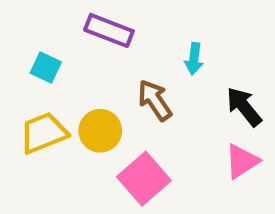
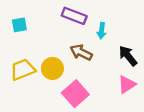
purple rectangle: (109, 30) -> (74, 16), moved
cyan square: (46, 68) -> (19, 25), moved, turned -35
brown arrow: (155, 100) -> (81, 52), turned -30

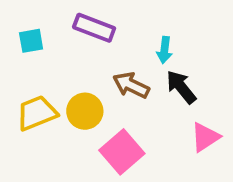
purple rectangle: (74, 16) -> (94, 28), moved
black arrow: (128, 56) -> (181, 87), moved

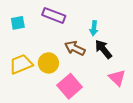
pink triangle: (205, 137) -> (117, 78), turned -42

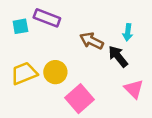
purple rectangle: (54, 15) -> (47, 18), moved
cyan arrow: (94, 28) -> (128, 32), moved
brown arrow: (75, 48) -> (92, 41), moved

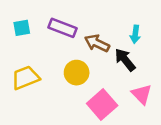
purple rectangle: (47, 18) -> (62, 28), moved
yellow circle: (55, 72) -> (77, 73), moved
pink square: (79, 99) -> (102, 104), moved

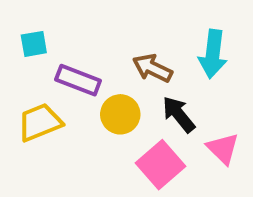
purple rectangle: (62, 28) -> (78, 80), moved
cyan arrow: (135, 34) -> (213, 54), size x1.6
black arrow: (125, 60) -> (179, 114), moved

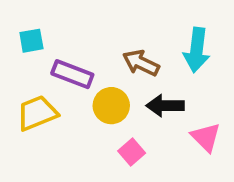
black arrow: (179, 114) -> (165, 106), turned -51
pink square: (160, 165) -> (132, 152), moved, size x0.6

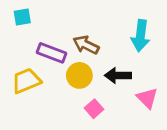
cyan square: (31, 41) -> (22, 17), moved
brown arrow: (141, 63) -> (86, 45), moved

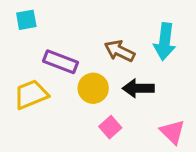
brown arrow: (86, 45) -> (120, 51), moved
pink triangle: (147, 98) -> (172, 132), moved

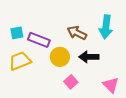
cyan square: (26, 20) -> (17, 33), moved

